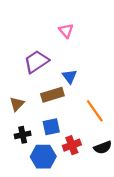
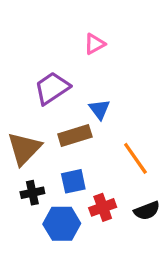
pink triangle: (66, 31) -> (95, 44), turned 42
brown triangle: (17, 104) -> (24, 149), size x1.6

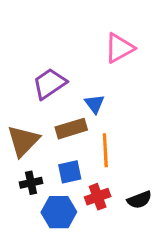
pink triangle: (95, 44) -> (119, 48), moved, size x1.5
orange line: (135, 158) -> (105, 150), moved, turned 32

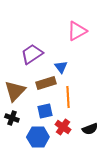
black cross: (31, 183) -> (12, 118), moved, turned 32
red cross: (98, 197) -> (63, 127), turned -35

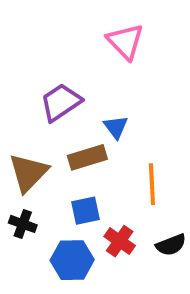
pink triangle: (77, 31) -> (125, 42), moved, turned -45
orange line: (68, 97) -> (152, 184), moved

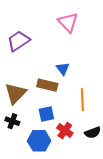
purple trapezoid: (61, 102) -> (19, 41), moved
brown rectangle: (87, 157) -> (47, 85), turned 30

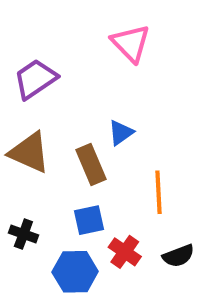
blue triangle: (63, 69) -> (121, 133), turned 32
brown rectangle: (47, 85) -> (91, 164), turned 54
brown triangle: (15, 93) -> (29, 153), moved, turned -50

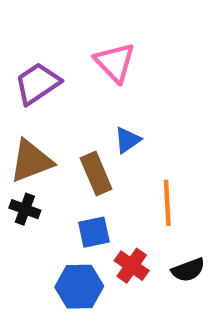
pink triangle: (131, 43) -> (115, 62), moved
brown triangle: (29, 153) -> (31, 161), turned -45
black cross: (23, 234) -> (25, 209), moved

